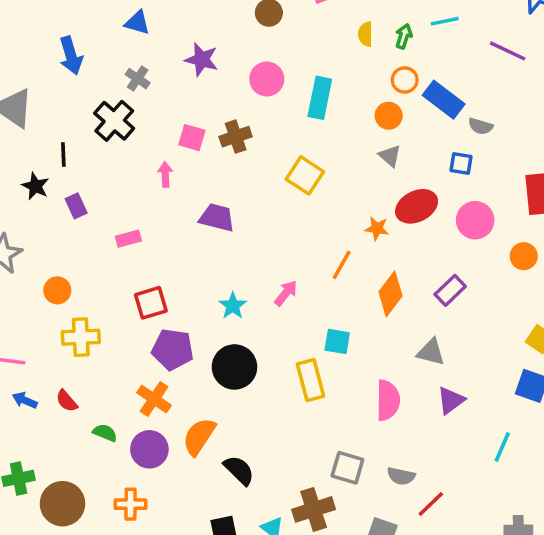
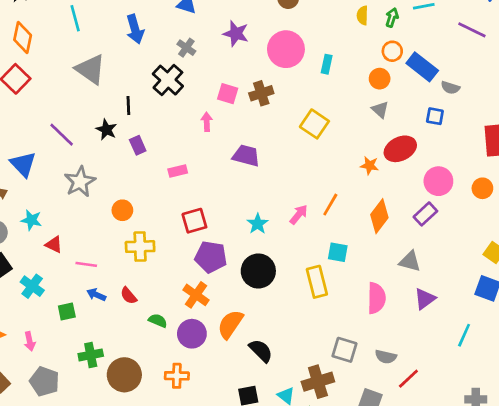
pink circle: (267, 79) -> (286, 49), size x1.4
cyan rectangle: (320, 98) -> (327, 64), size x0.6
pink circle: (475, 220) -> (438, 181), moved
orange line: (342, 265) -> (330, 205), moved

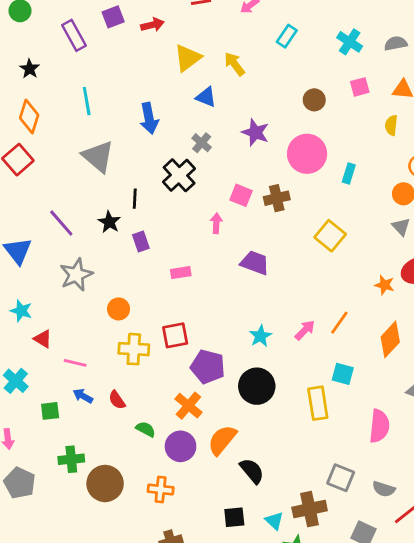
red square: (194, 221) -> (175, 335), moved

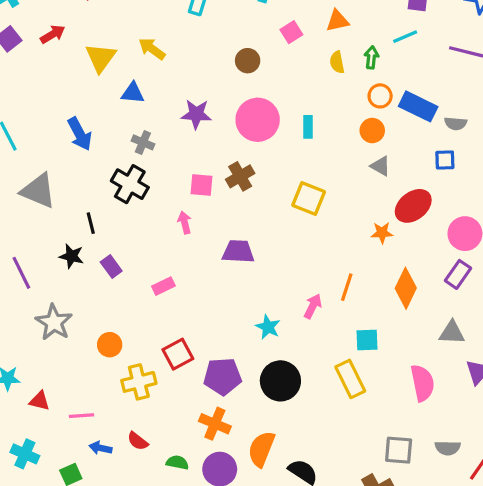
purple line: (61, 223) -> (21, 273), turned 32

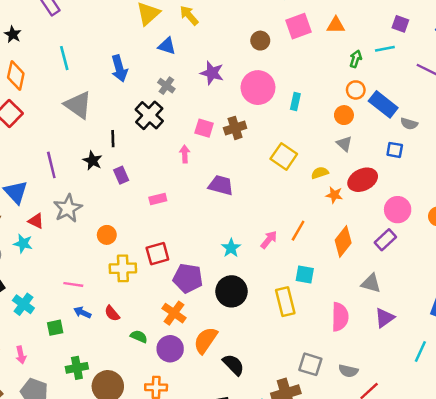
pink square: (291, 32) -> (299, 26), size x1.5
yellow semicircle: (337, 62) -> (320, 173), moved, turned 70
red triangle: (40, 401) -> (36, 221), moved

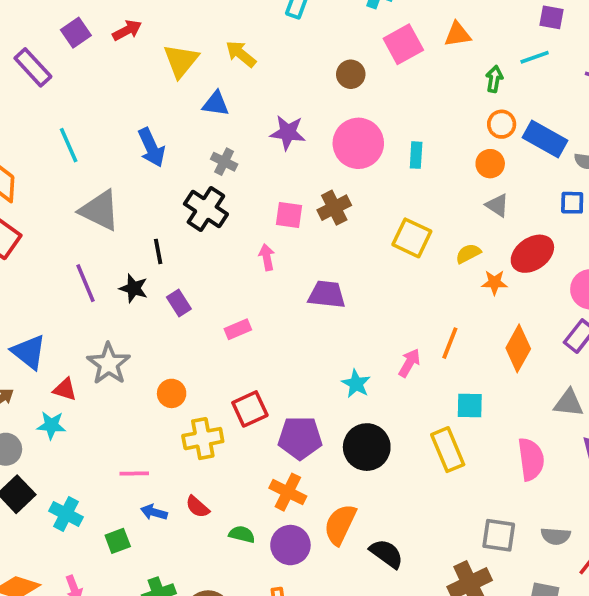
purple line: (51, 165) -> (86, 283), moved

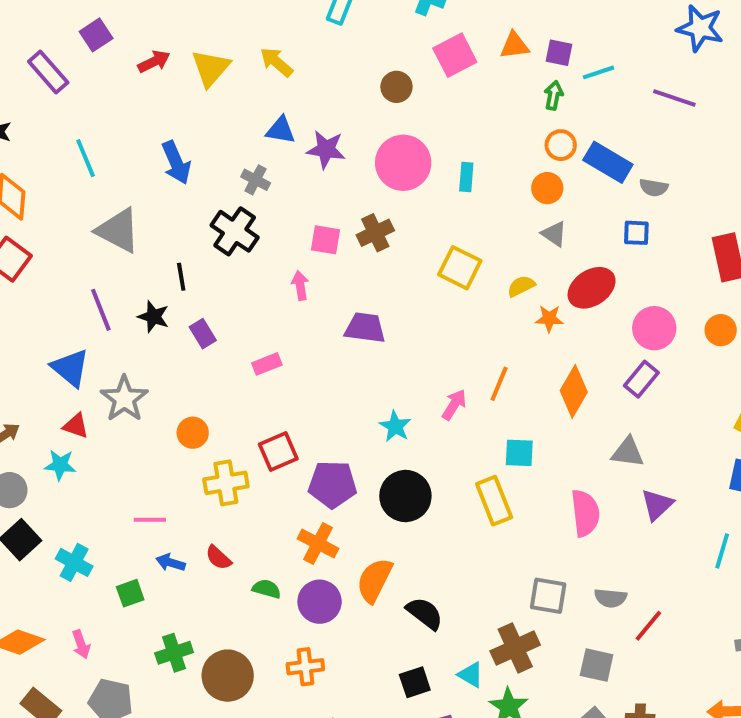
purple square: (551, 17) -> (559, 53), moved
red arrow: (127, 30) -> (154, 62), moved
blue triangle: (216, 104) -> (281, 130), moved
blue triangle: (29, 352) -> (70, 368), moved

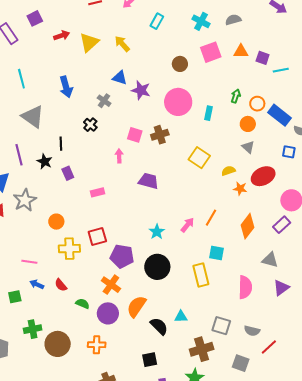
green arrow: (554, 95) -> (236, 96), moved
black cross: (235, 231) -> (90, 125), size x0.6
cyan triangle: (471, 675) -> (181, 317), moved, turned -40

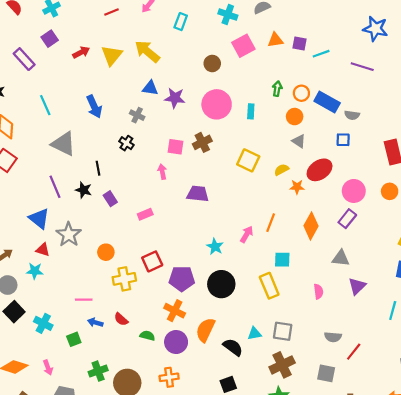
yellow arrow: (122, 44) -> (147, 51), size x1.4
pink semicircle: (245, 287) -> (318, 291), size x0.6
gray square: (221, 326) -> (283, 331), moved

